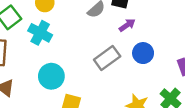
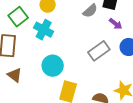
purple arrow: (127, 25) -> (116, 24), turned 72

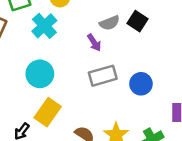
purple arrow: (116, 24) -> (94, 43), moved

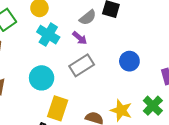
cyan cross: (44, 26) -> (48, 35), moved
gray rectangle: (103, 76) -> (82, 65), moved

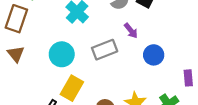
purple arrow: (80, 38) -> (131, 31), moved

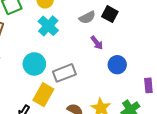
gray rectangle: (105, 50) -> (64, 73), moved

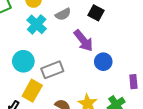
gray semicircle: (87, 17) -> (63, 14), moved
purple arrow: (97, 43) -> (83, 41), size x1.6

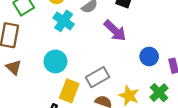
blue circle: (103, 62) -> (149, 56), moved
gray rectangle: (52, 70) -> (98, 77), moved

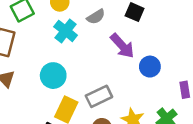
blue circle: (149, 56) -> (150, 67), moved

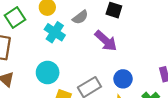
blue circle: (150, 67) -> (123, 79), moved

